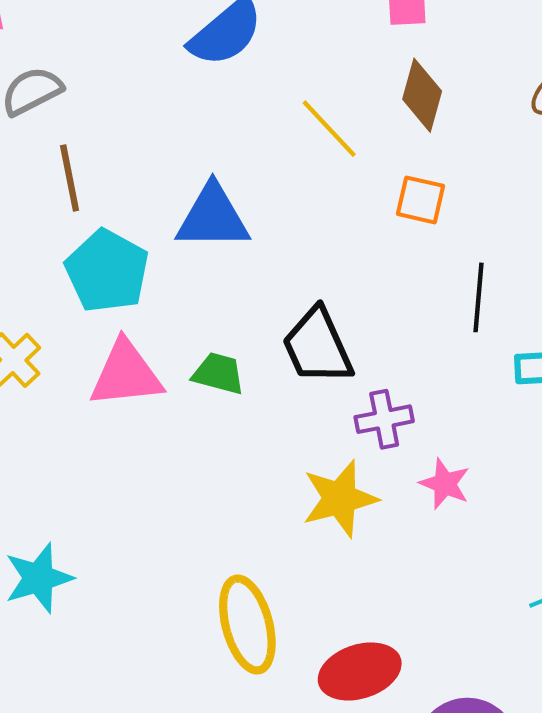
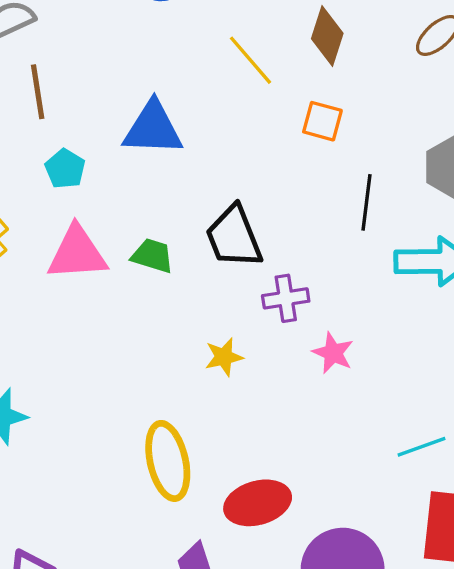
cyan pentagon: (107, 271) -> (65, 169), size x0.6
yellow star: (340, 499) -> (224, 357), moved, size x0.6

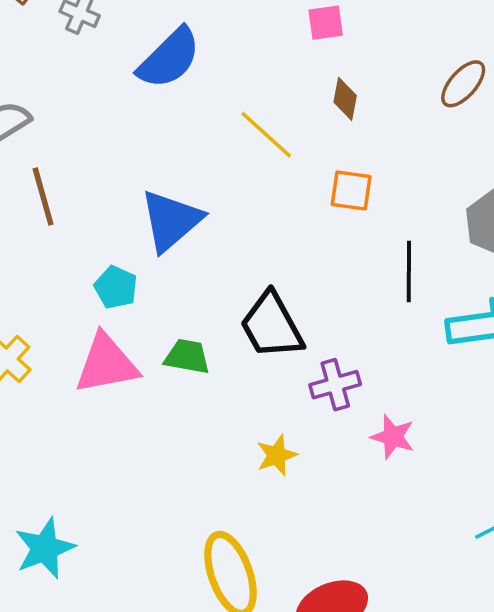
brown diamond: (327, 36) -> (345, 99), size x0.7
blue triangle: (153, 128) -> (171, 221), turned -36
cyan pentagon: (65, 169) -> (116, 287), moved

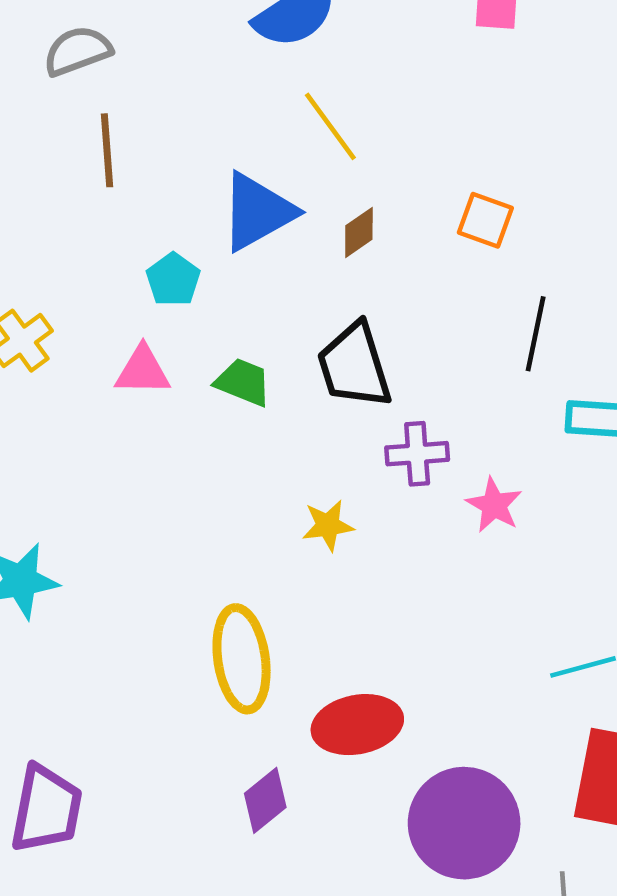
brown diamond: (345, 99) -> (359, 232), moved, turned 33
yellow line: (266, 135) -> (330, 126), moved
pink triangle: (106, 364) -> (143, 371), size x0.7
pink star: (393, 437) -> (494, 505), moved

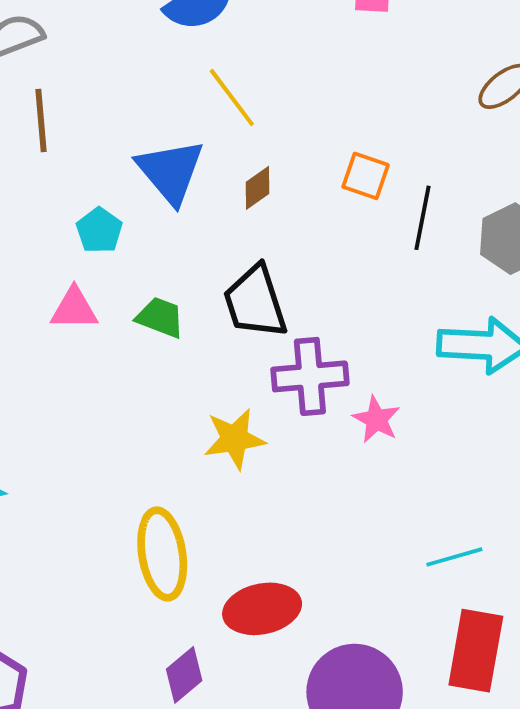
blue triangle: (257, 212) -> (170, 171), turned -40
black line: (536, 334) -> (422, 218), moved
purple cross: (417, 454) -> (310, 376), size x1.4
yellow star: (328, 525) -> (234, 439), size x1.4

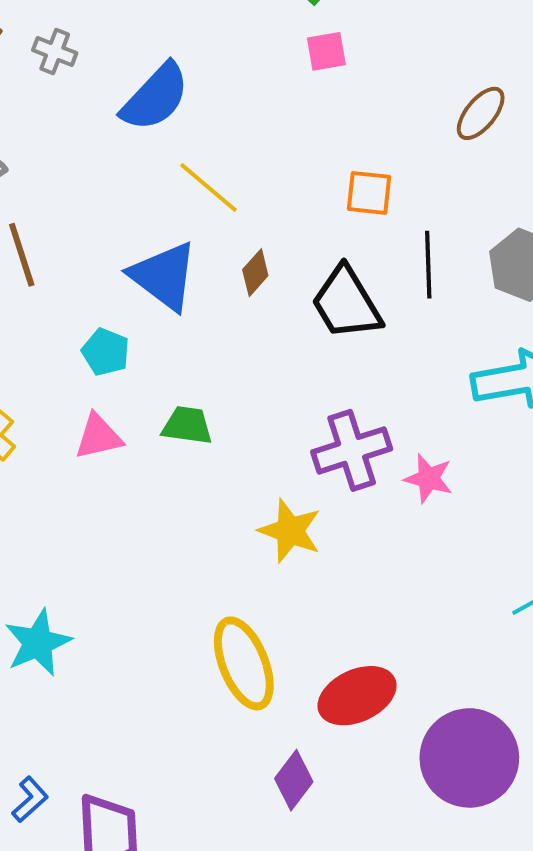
orange square: (366, 176) -> (369, 193), moved
black trapezoid: (255, 302) -> (346, 303), moved
yellow star: (234, 439) -> (290, 531), turned -30

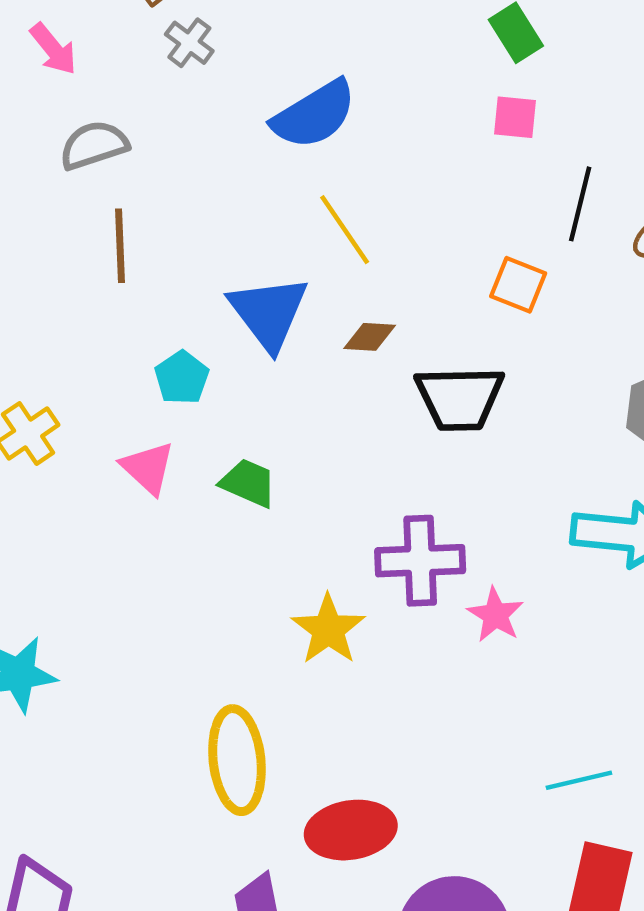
gray cross: (55, 52) -> (189, 43), moved
black line: (428, 265) -> (580, 204), moved
brown diamond: (255, 273) -> (370, 337), turned 36
black trapezoid: (346, 303) -> (460, 398), turned -76
pink triangle: (98, 437) -> (148, 468), turned 40

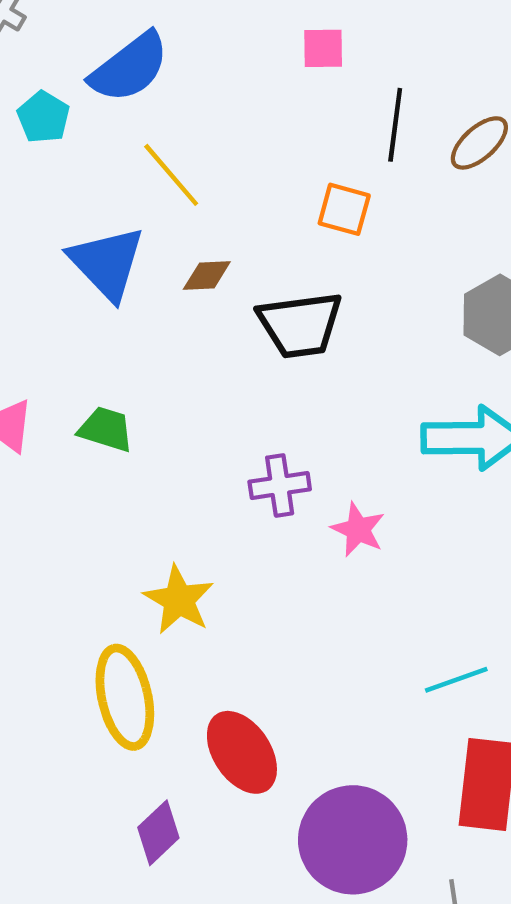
cyan pentagon: (182, 378) -> (43, 117), moved
purple cross: (420, 561) -> (280, 485), size x0.7
yellow star: (328, 629) -> (179, 600), moved
red ellipse: (351, 830) -> (242, 752), turned 72

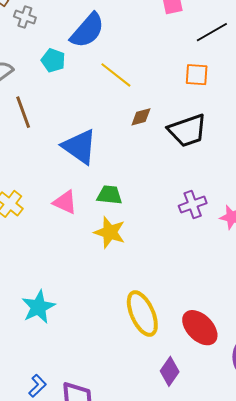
black line: (395, 125) -> (212, 32), turned 64
blue triangle: (107, 263) -> (79, 147), moved
yellow star: (179, 600) -> (110, 232), moved

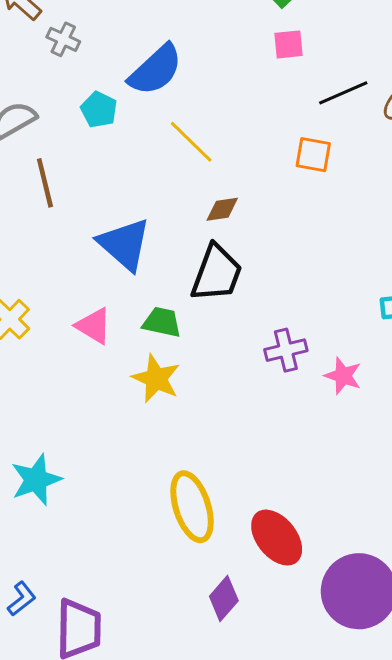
black trapezoid: (187, 131) -> (217, 273), moved, turned -57

